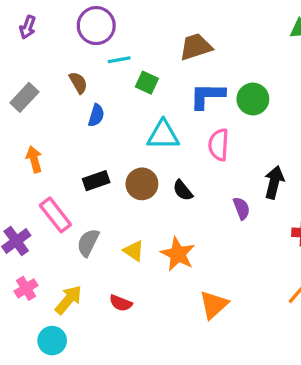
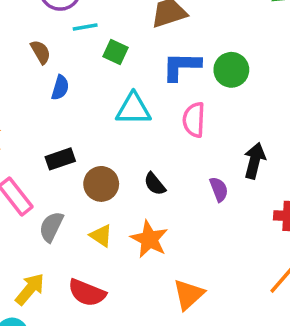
brown circle: (142, 184) -> (101, 184), moved
black semicircle: (183, 190) -> (155, 184), moved
red semicircle: (121, 303) -> (87, 293), size x1.5

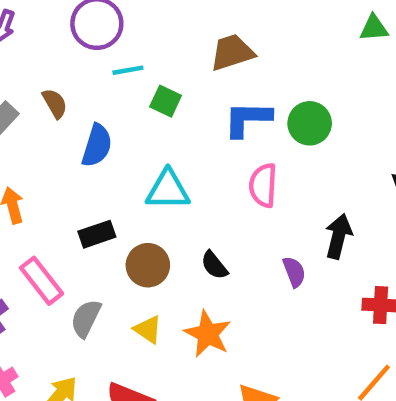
brown semicircle: (41, 52) -> (55, 103), moved
blue semicircle: (60, 88) -> (97, 145), size x1.4
cyan triangle: (133, 109) -> (168, 190), moved

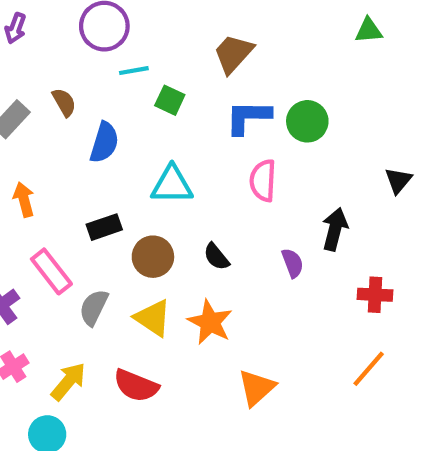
brown trapezoid: (232, 52) -> (233, 54), turned -30
yellow triangle: (148, 329) -> (153, 318), size x1.4

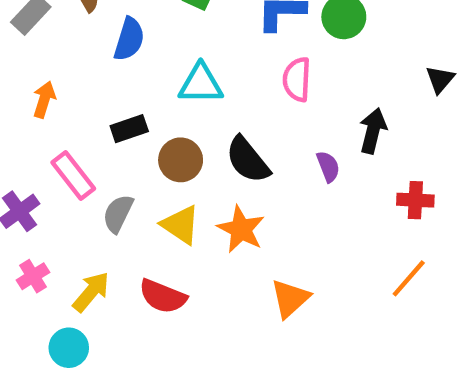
orange arrow: (24, 200) -> (44, 100), turned 32
black semicircle: (216, 257) -> (248, 160), size x1.6

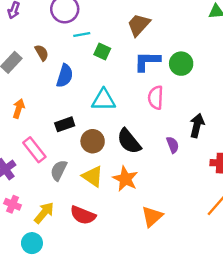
pink cross: (33, 276) -> (13, 204), turned -35

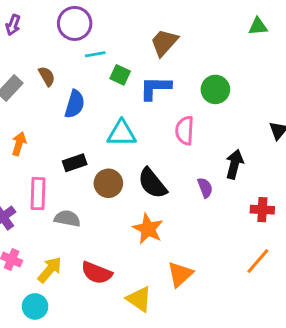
blue L-shape: (147, 61) -> (155, 88), moved
pink rectangle: (34, 150) -> (38, 194), turned 40
gray semicircle: (59, 170) -> (67, 218), turned 75
yellow triangle: (93, 176) -> (139, 299), moved

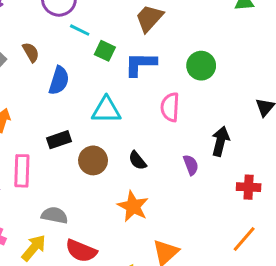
cyan line: (95, 54) -> (80, 30), turned 36
black semicircle: (152, 183) -> (137, 160), size x0.6
gray semicircle: (67, 218) -> (55, 215), moved

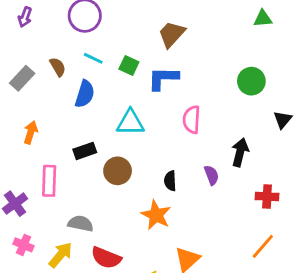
cyan line: (80, 30) -> (93, 58), moved
green circle: (201, 66) -> (251, 81), moved
black semicircle: (137, 160) -> (170, 181), moved, turned 36

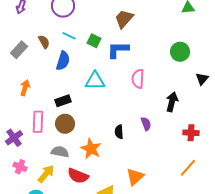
brown circle: (118, 171) -> (65, 124), moved
purple semicircle: (212, 175) -> (146, 124), moved
black semicircle: (170, 181) -> (119, 132), moved
orange star: (156, 215) -> (91, 149), moved

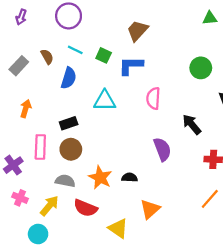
black arrow: (172, 102) -> (192, 124), turned -54
purple semicircle: (146, 124) -> (162, 149), size x1.5
black semicircle: (119, 132) -> (130, 177), moved, turned 96

